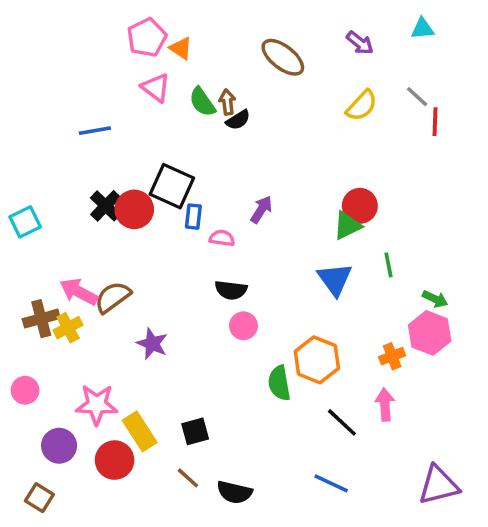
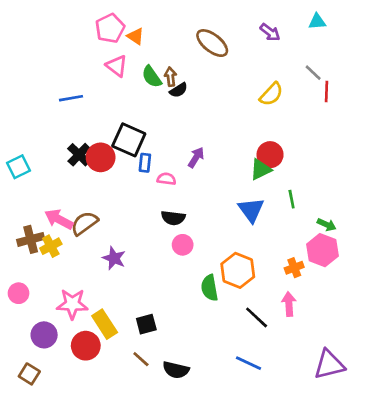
yellow semicircle: (362, 106) -> (271, 94), moved

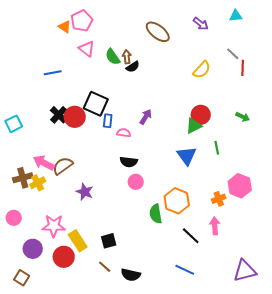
orange triangle: (136, 36) -> (65, 27), moved
green arrow: (327, 225) -> (243, 117), moved

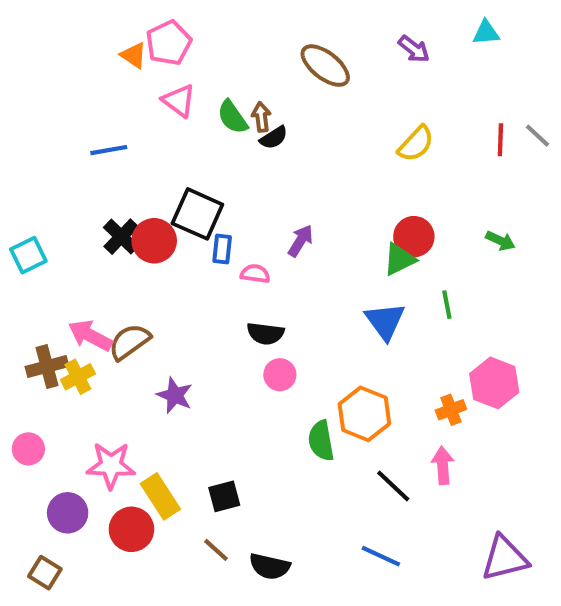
gray line: (233, 54) -> (538, 136), moved

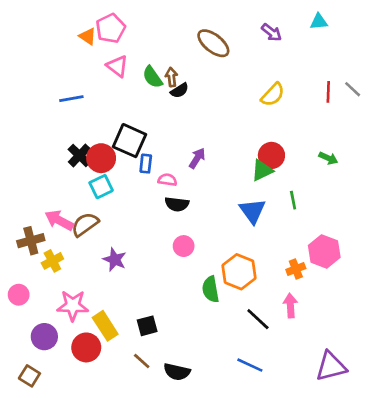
cyan square: (28, 255) -> (101, 187), moved
black semicircle: (265, 333) -> (177, 204), moved
yellow cross: (78, 377) -> (52, 261), moved

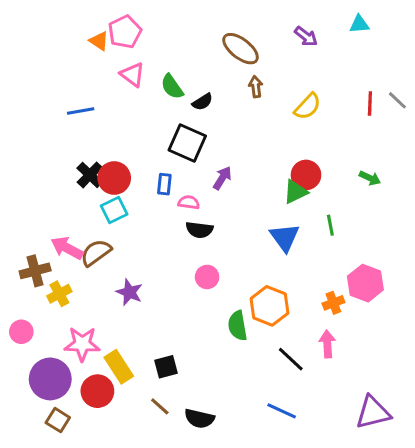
brown arrow: (171, 77) -> (256, 87), moved
black square: (130, 141) -> (187, 143), moved
purple circle: (44, 337) -> (50, 379), size x1.4
brown square: (29, 376) -> (58, 420), moved

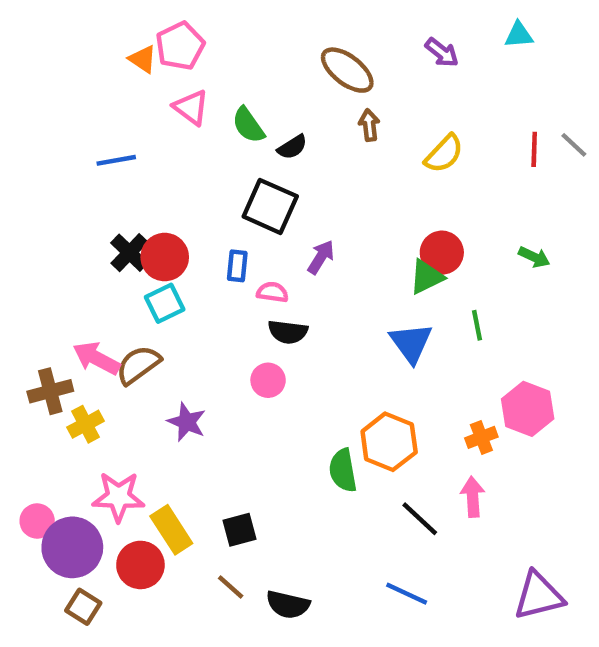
pink circle: (207, 277) -> (268, 380), moved
pink circle: (21, 332) -> (37, 521), moved

